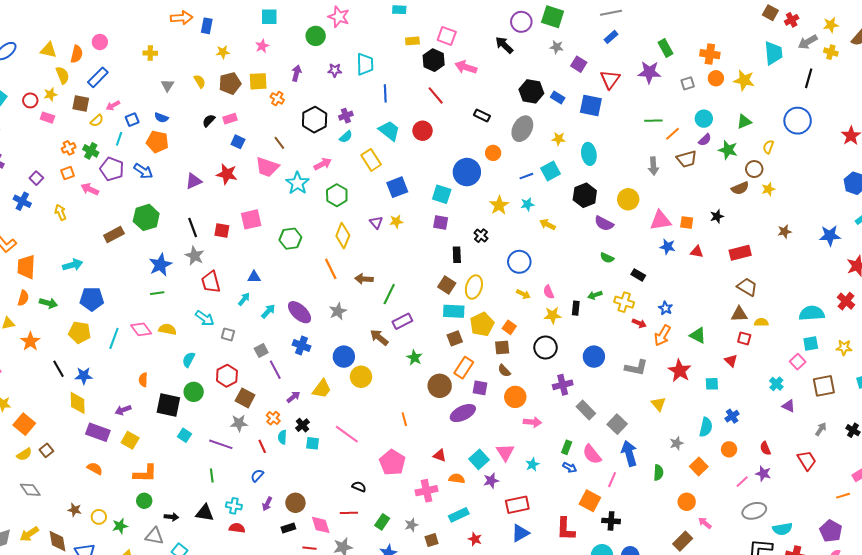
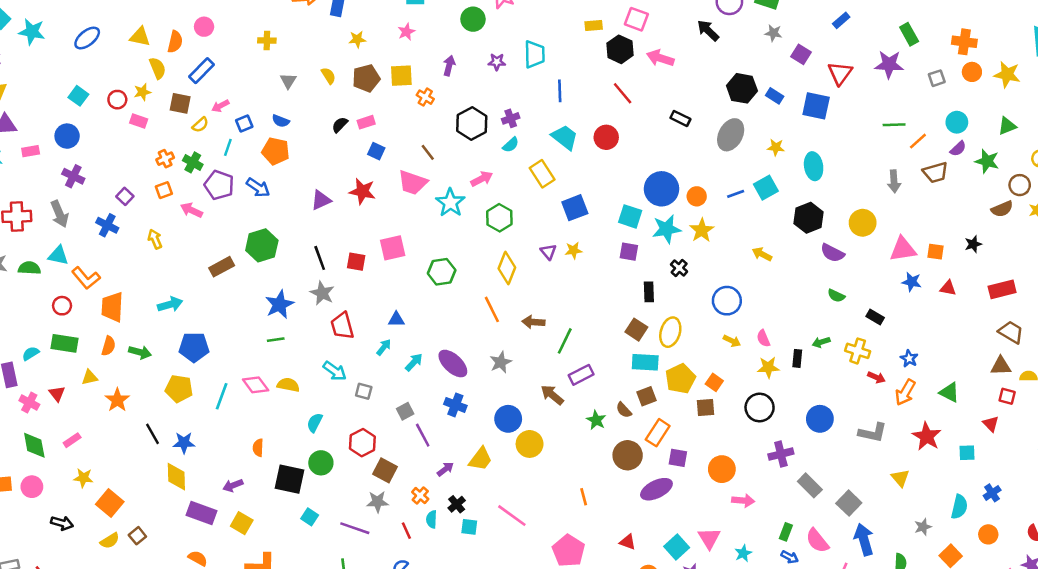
orange circle: (493, 153) -> (697, 196), moved
cyan star: (527, 204) -> (667, 229), moved, size x1.6
brown semicircle: (504, 371) -> (624, 410), moved

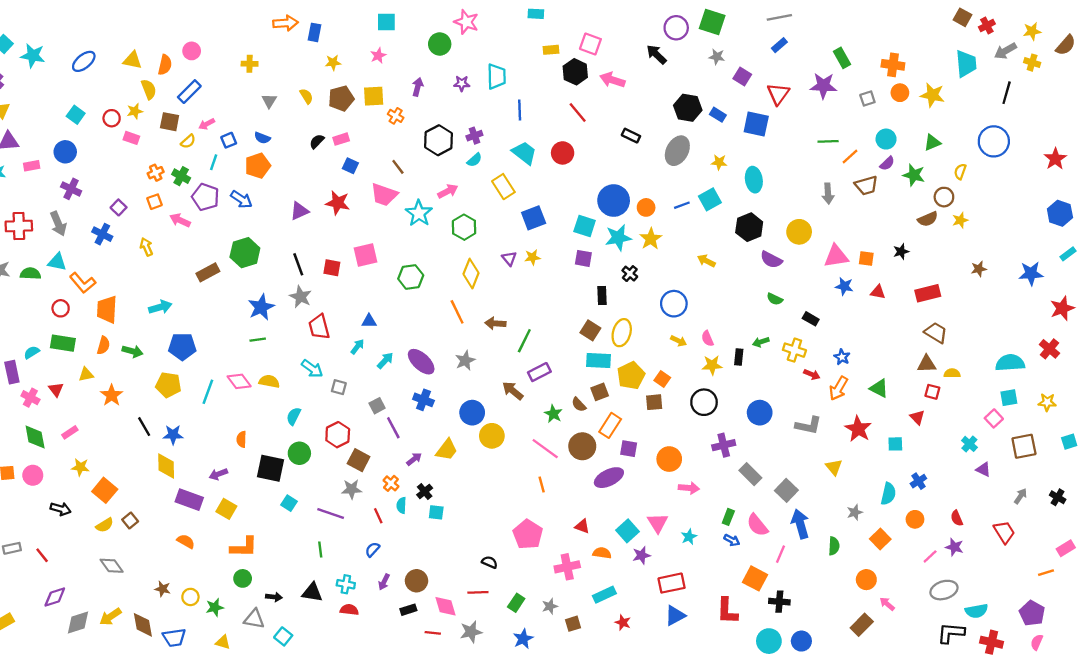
orange pentagon: (276, 151) -> (258, 166), turned -30
pink line: (512, 516) -> (545, 449), moved

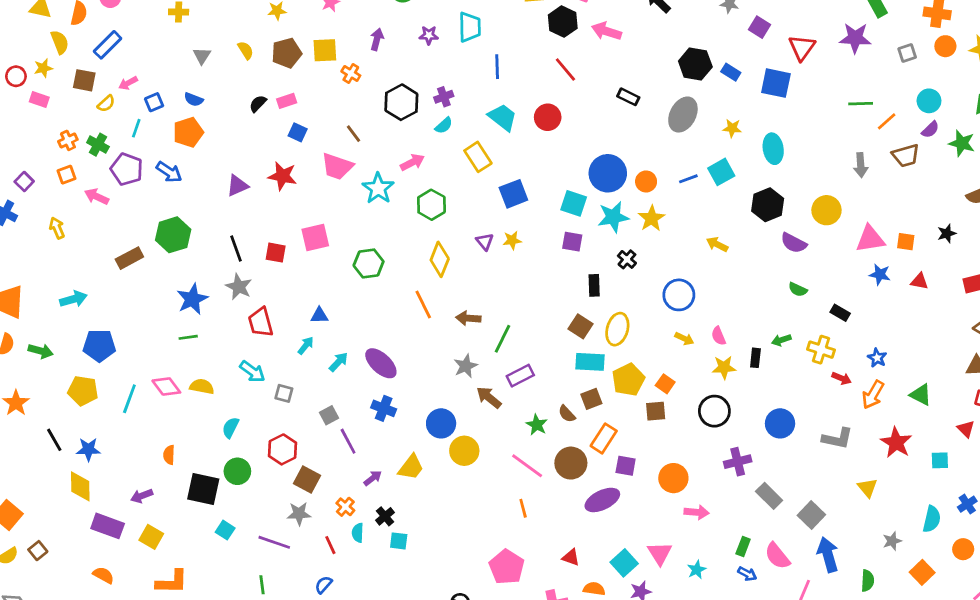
gray star: (465, 360) -> (466, 366), moved

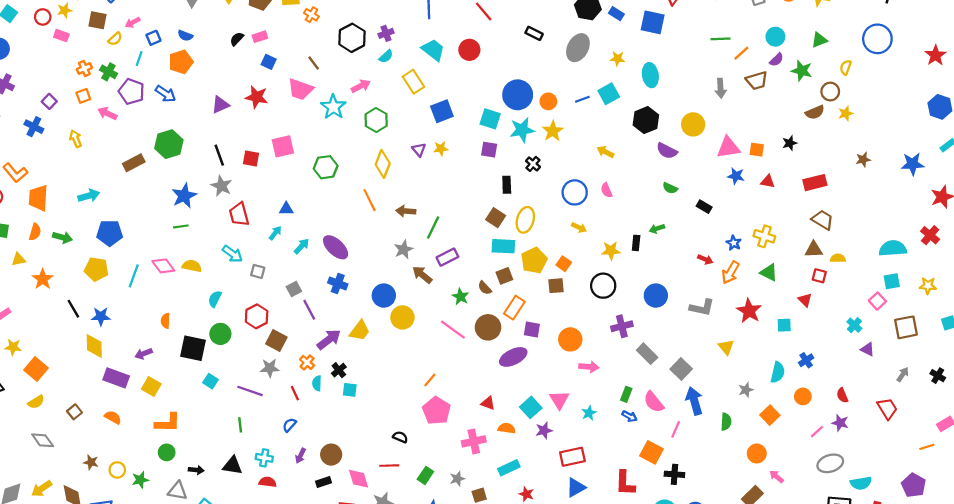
pink semicircle: (719, 336) -> (606, 190), moved
yellow cross: (821, 350) -> (764, 236), moved
purple arrow: (373, 478) -> (329, 339), size x1.6
orange line: (523, 508) -> (430, 380), moved, turned 56
brown square: (38, 551) -> (74, 412), moved

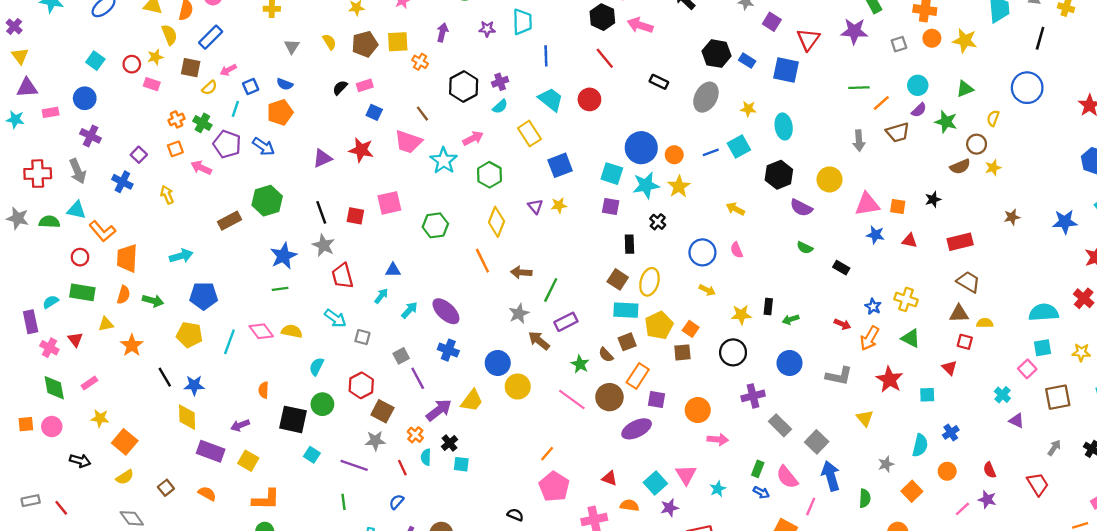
green arrow: (657, 229) -> (791, 319), moved

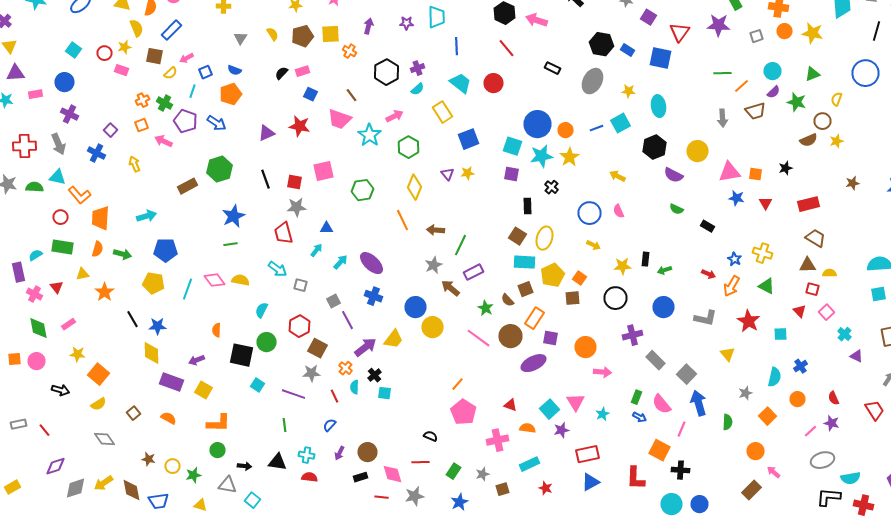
red triangle: (910, 241) -> (766, 203), turned 48
gray star: (324, 245) -> (296, 207), moved, turned -30
pink square: (1027, 369) -> (826, 312), moved

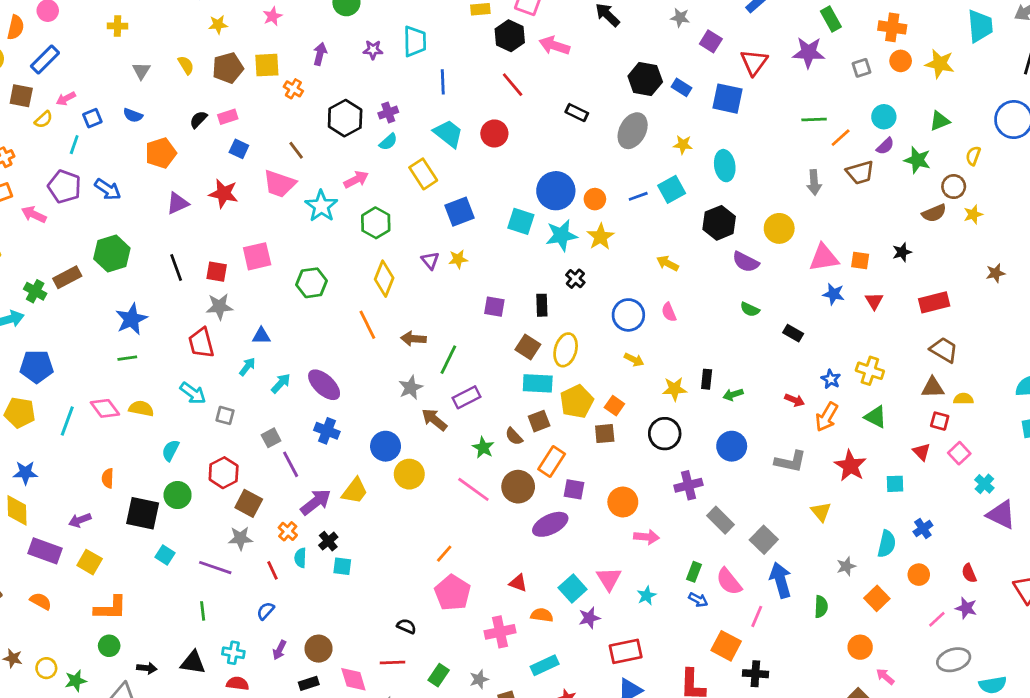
orange pentagon: (230, 94) -> (161, 153), moved
green cross: (164, 103) -> (35, 291), moved
purple square: (512, 174) -> (494, 307), moved
purple triangle: (856, 356) -> (1001, 515), size x1.6

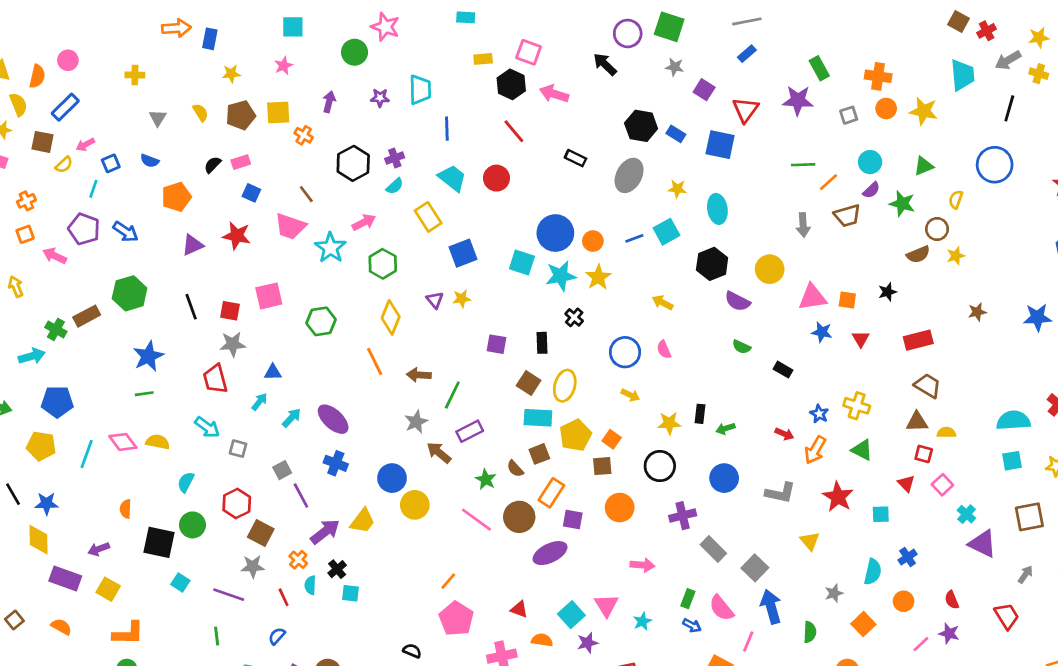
orange circle: (623, 502) -> (620, 508), moved

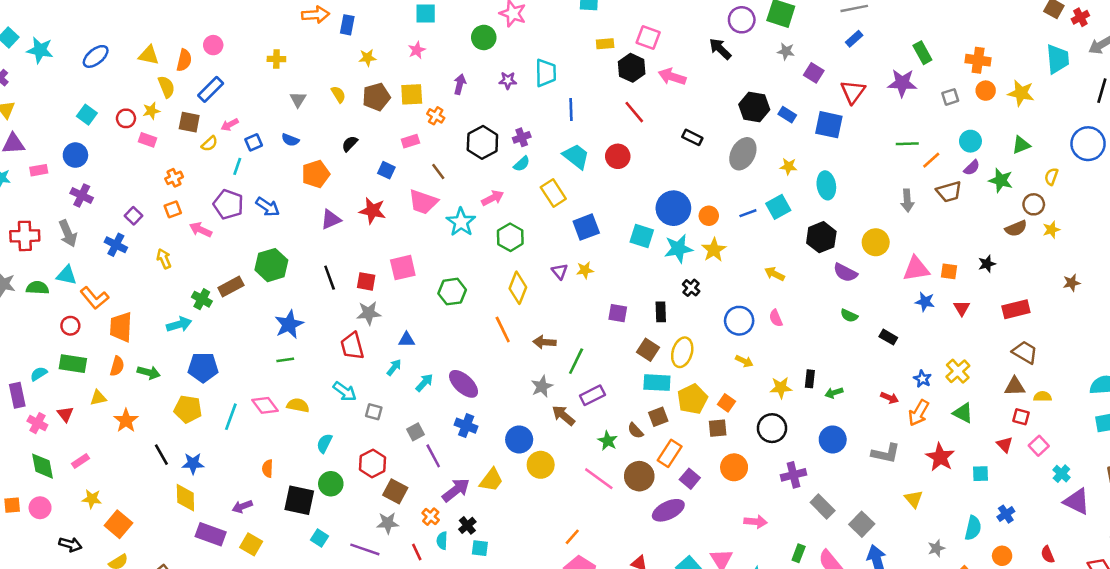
pink rectangle: (241, 162) -> (410, 141), moved
yellow cross: (857, 406) -> (958, 371), turned 30
purple square: (573, 520) -> (690, 479), turned 30

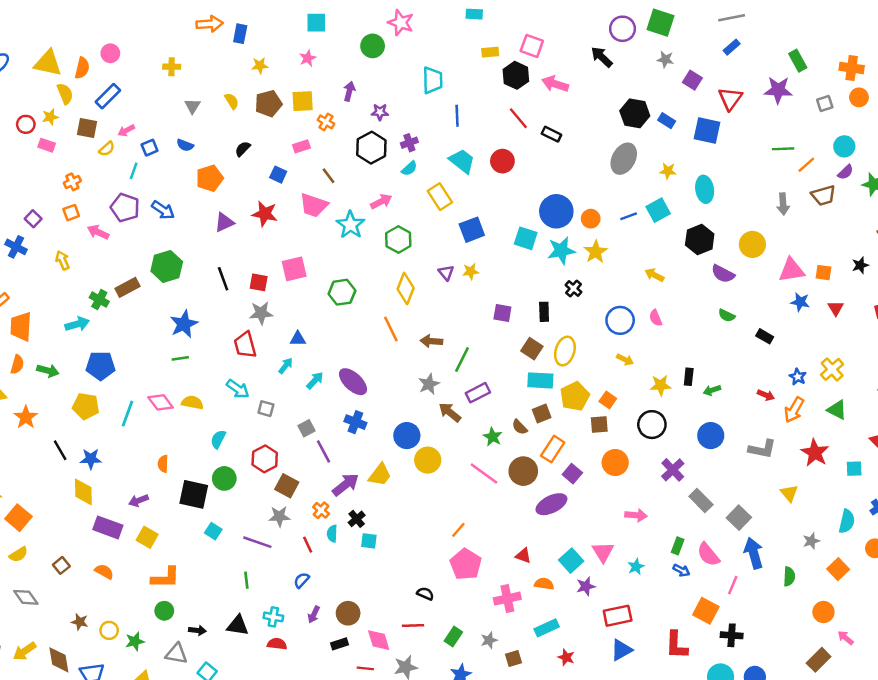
yellow triangle: (149, 55) -> (48, 63), size x1.4
purple star: (508, 80) -> (380, 112), moved
black rectangle: (692, 137) -> (551, 134), moved
purple cross: (793, 475) -> (673, 470), turned -30

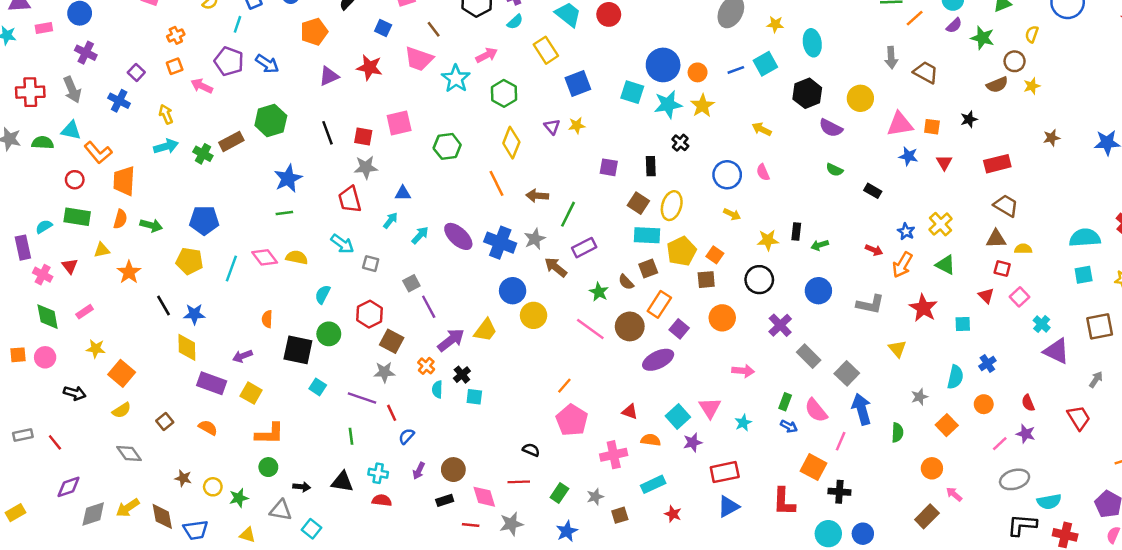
brown trapezoid: (823, 195) -> (926, 72), moved, turned -135
cyan arrow: (77, 324) -> (166, 146), moved
blue cross: (355, 422) -> (500, 243), moved, size x1.4
red line: (308, 545) -> (392, 413), moved

